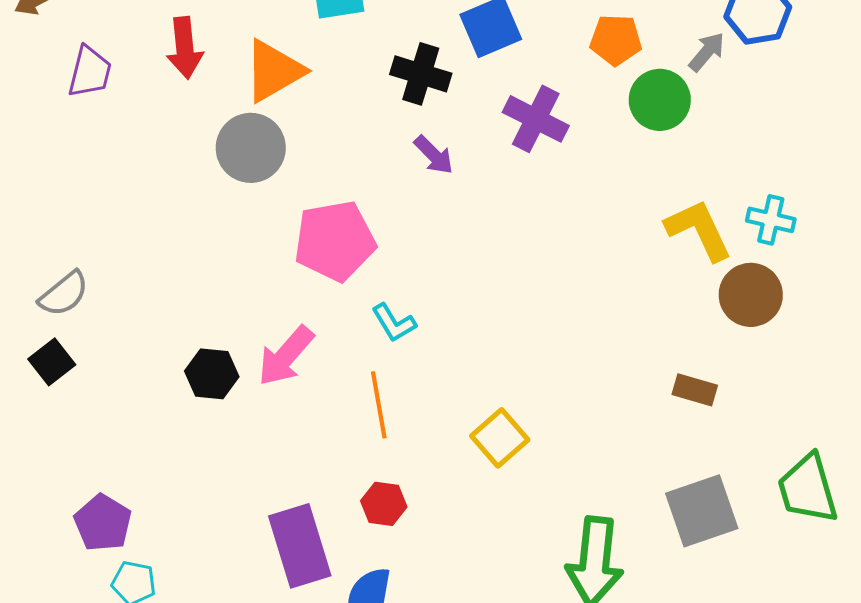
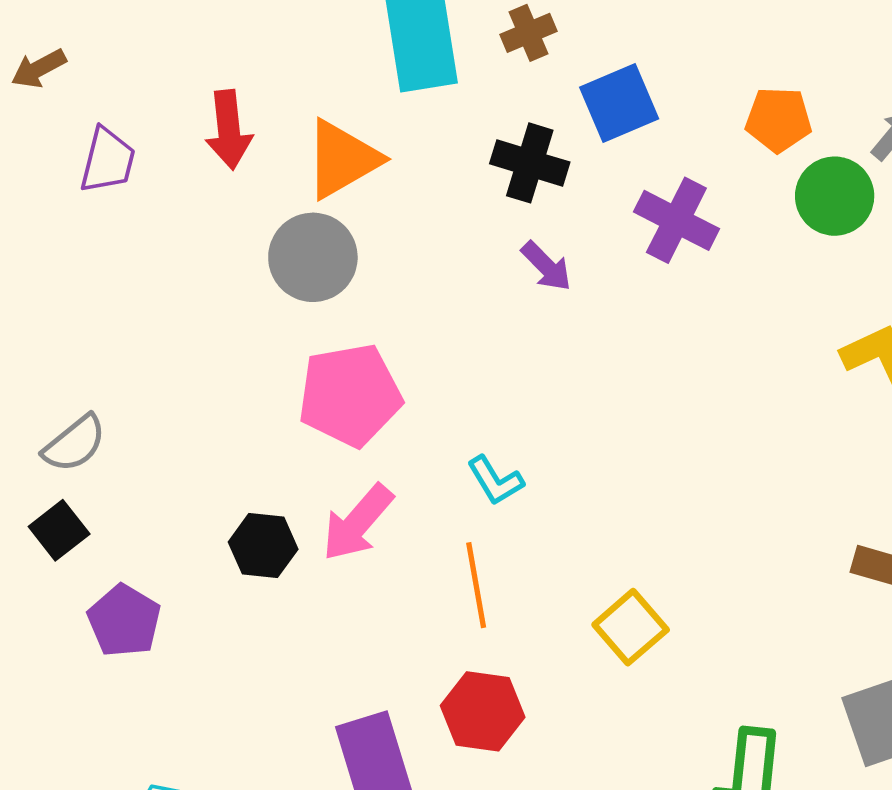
pink pentagon: (335, 241) -> (350, 395), moved
red hexagon: (384, 504) -> (483, 711), size x1.4
purple pentagon: (103, 523) -> (124, 621), moved

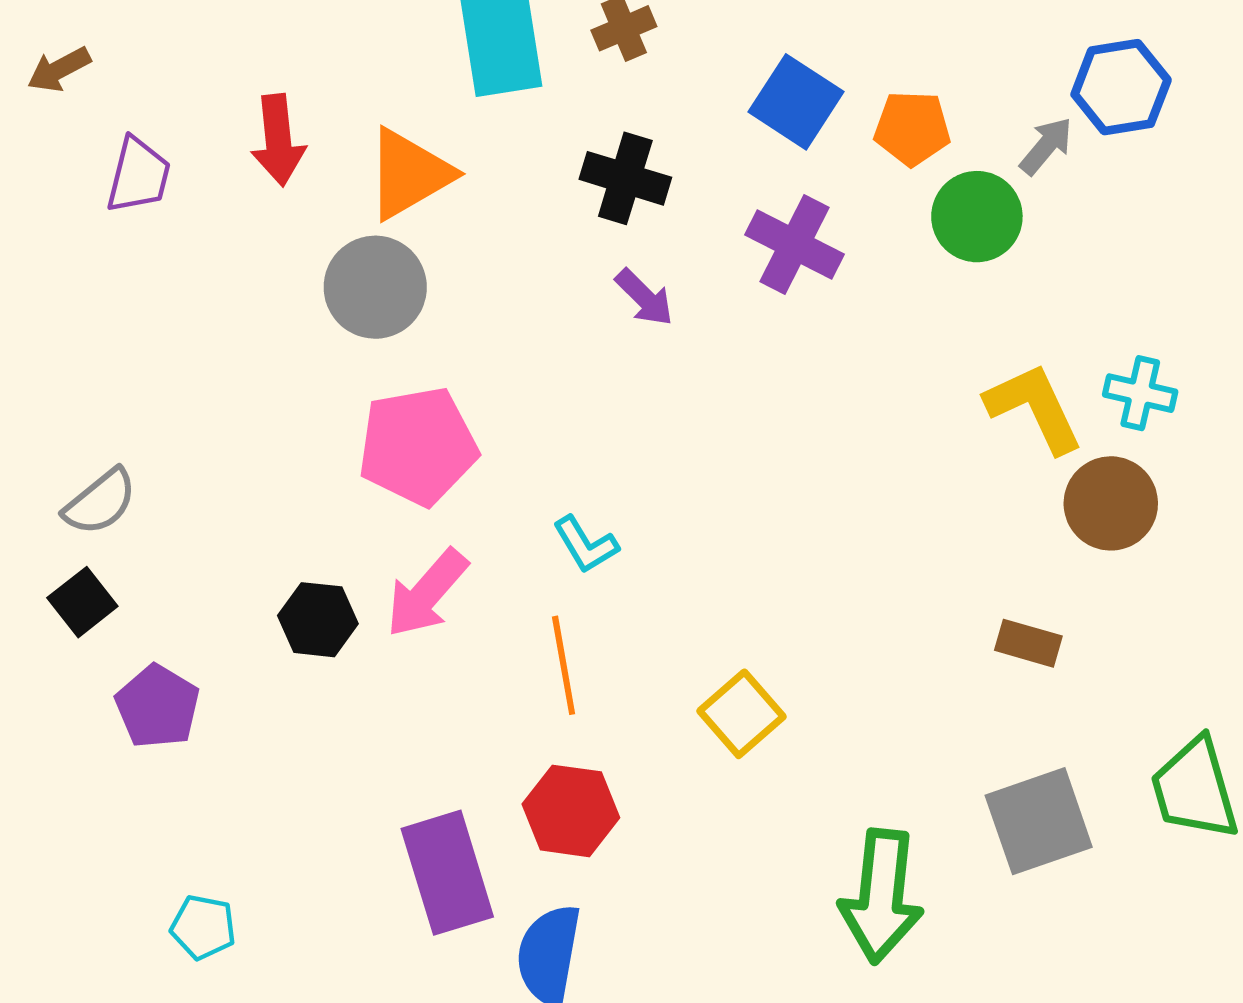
blue square: (619, 103) -> (796, 102), moved, turned -34

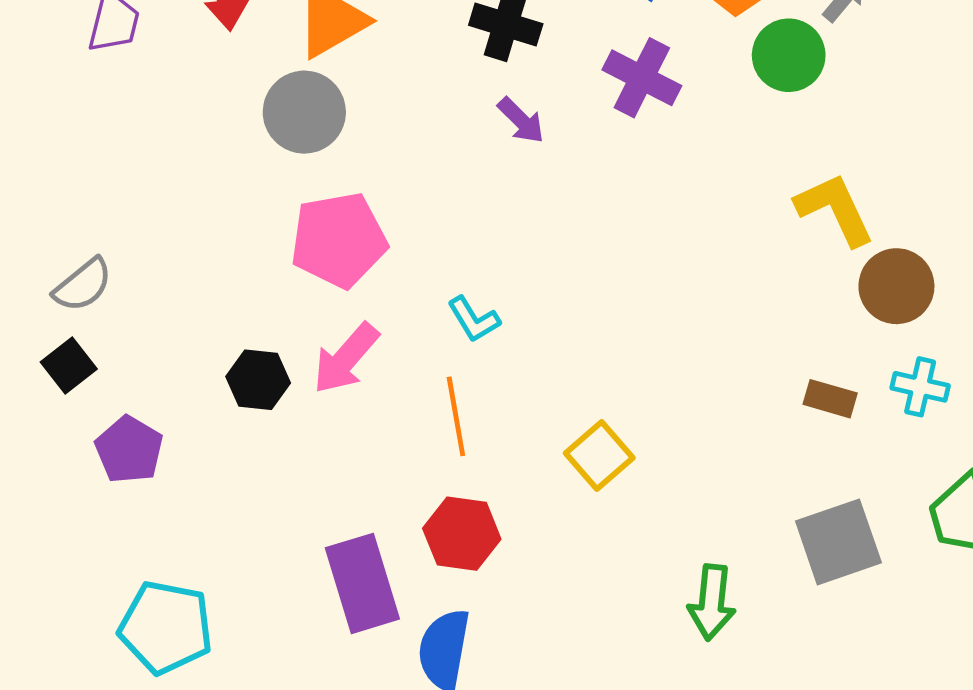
cyan cross: (1140, 393) -> (920, 387), moved
green arrow: (881, 896) -> (712, 602), size x0.7
cyan pentagon: (203, 927) -> (166, 627), size x1.8

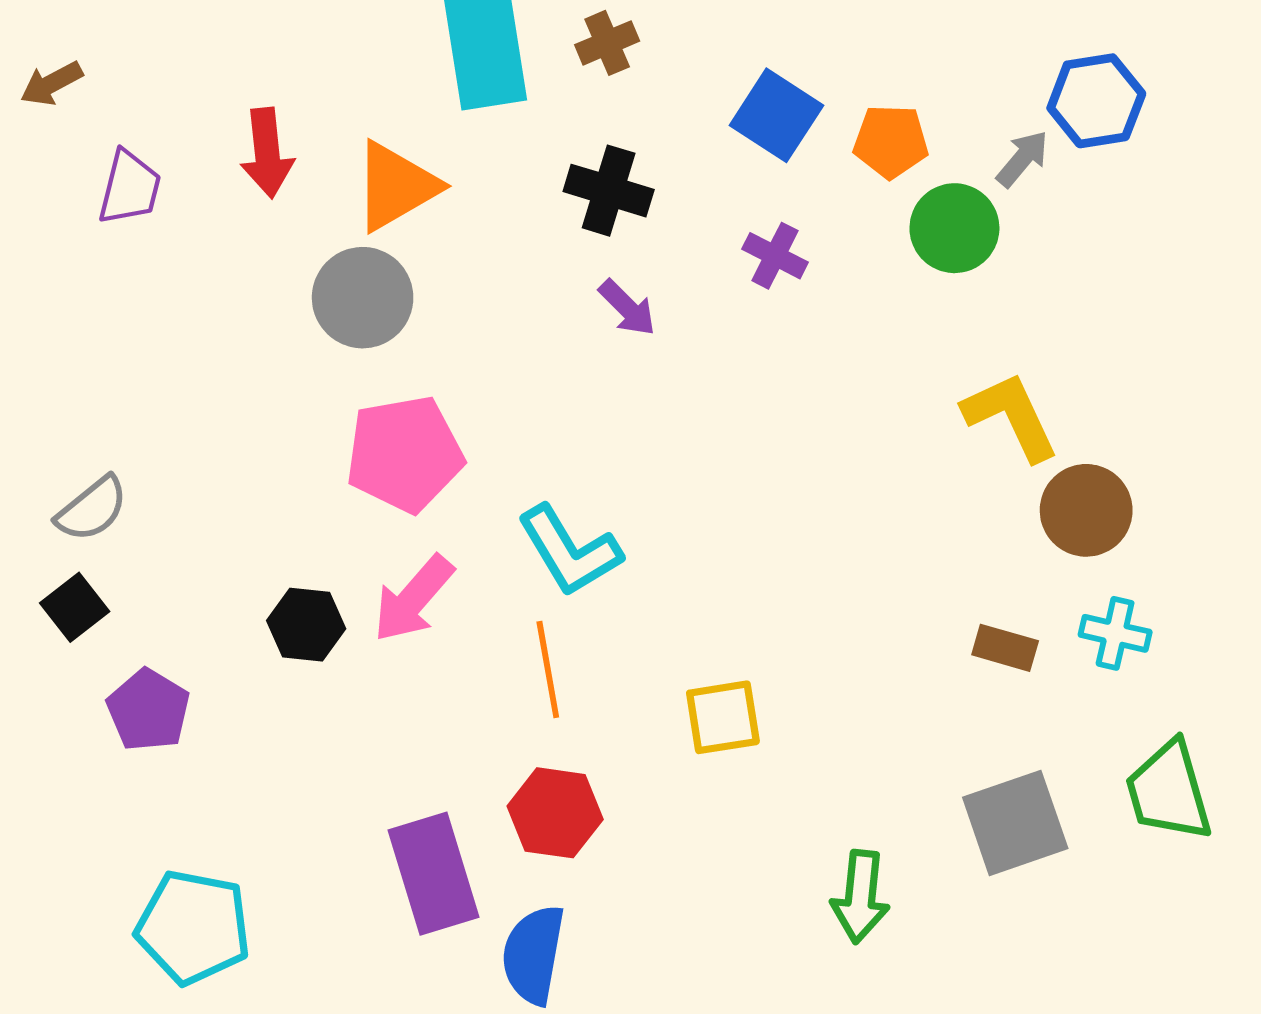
purple cross: (642, 78) -> (775, 256), size x0.7
cyan L-shape: (474, 319) -> (570, 551), size x1.6
yellow square: (599, 456) -> (723, 717), turned 32

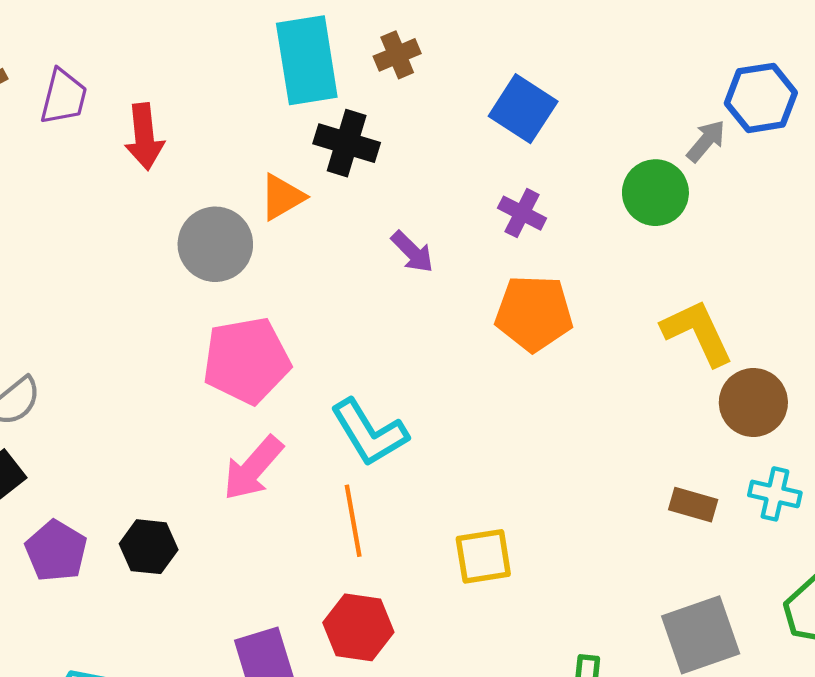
orange pentagon: (891, 141) -> (534, 313), moved, size x1.4
orange triangle: (396, 186) -> (282, 197), moved, size x0.7
purple trapezoid: (130, 188) -> (64, 97), moved
black cross: (609, 191) -> (347, 143), moved
black hexagon: (306, 625) -> (149, 547), moved

